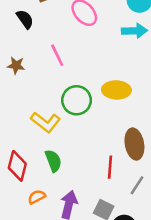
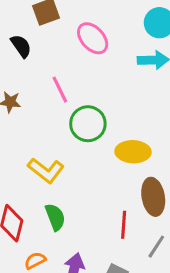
yellow ellipse: (116, 90) -> (133, 152), moved
green circle: (77, 100) -> (88, 124), moved

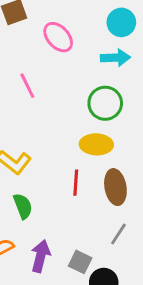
green circle: (88, 124) -> (105, 103), moved
red line: (124, 225) -> (76, 183), moved

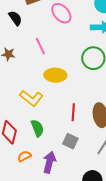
yellow ellipse: (96, 144) -> (55, 75), moved
gray square: (80, 262) -> (70, 141), moved

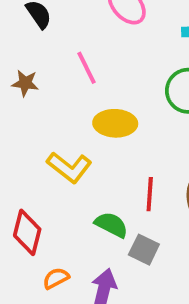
green semicircle: (37, 128) -> (111, 225), moved, turned -42

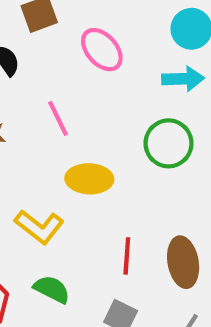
green semicircle: (111, 225) -> (52, 289), moved

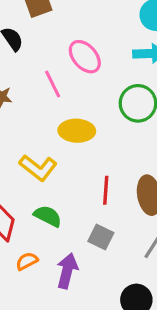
pink ellipse: (102, 50) -> (85, 57), moved

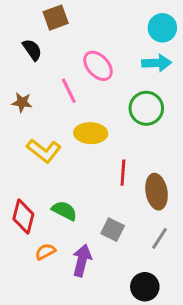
yellow L-shape: (38, 168) -> (44, 151), moved
red line: (106, 190) -> (123, 173), moved

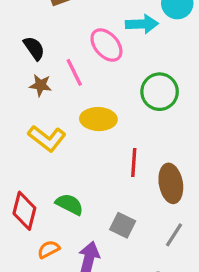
black semicircle: (32, 50) -> (34, 48), moved
cyan arrow: (157, 63) -> (142, 24), moved
brown star: (22, 102) -> (40, 85), moved

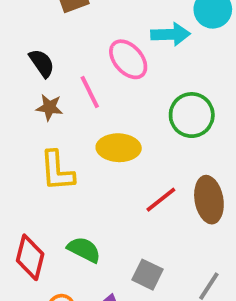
yellow L-shape: (47, 138) -> (57, 171), turned 48
red line: (134, 162) -> (161, 200), turned 48
brown ellipse: (171, 183) -> (209, 200), moved

